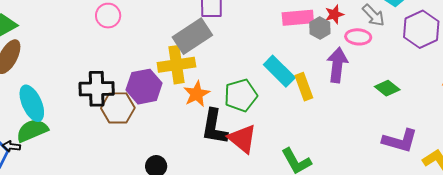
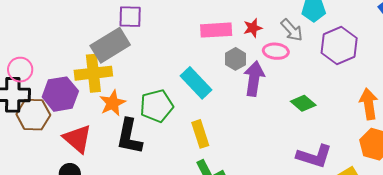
pink circle: (108, 16) -> (20, 70), moved
gray hexagon: (320, 28) -> (235, 59), moved
yellow rectangle: (304, 87) -> (200, 134), moved
red triangle: (242, 139) -> (78, 139), moved

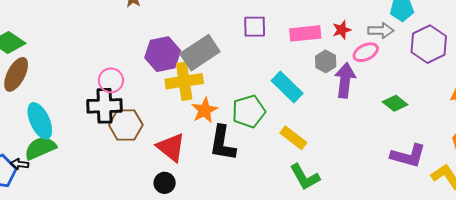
purple square: (130, 17) -> (255, 27), moved
gray arrow: (292, 30) -> (381, 31), turned -45
pink ellipse: (276, 51) -> (366, 52), turned -30
purple hexagon: (60, 94) -> (163, 54), moved
yellow rectangle: (200, 134) -> (293, 138), turned -32

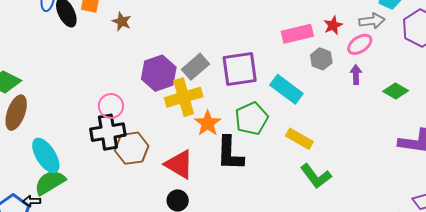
purple square: (255, 27) -> (240, 69), moved, size x1.5
gray rectangle: (200, 53) -> (195, 67), size x0.7
purple arrow: (345, 80) -> (356, 75), moved, size x0.6

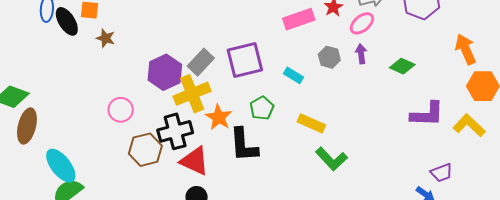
brown star: (122, 21) -> (106, 38), moved
gray hexagon: (321, 59) -> (329, 57), moved
cyan rectangle: (286, 89) -> (294, 75), size x0.6
green pentagon: (252, 119) -> (262, 108), size x0.7
black cross: (108, 132) -> (175, 131), moved

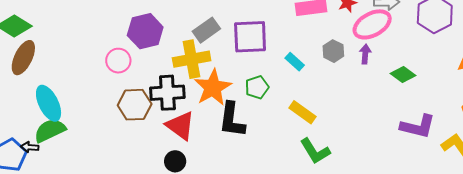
pink ellipse: (362, 23) -> (372, 24), size x1.5
purple hexagon: (165, 72) -> (145, 31), moved
orange star: (219, 117) -> (213, 88), size x1.4

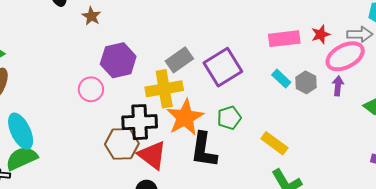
purple square: (250, 37) -> (223, 67), turned -30
cyan rectangle: (295, 62) -> (281, 79), moved
brown hexagon: (135, 105) -> (122, 144), moved

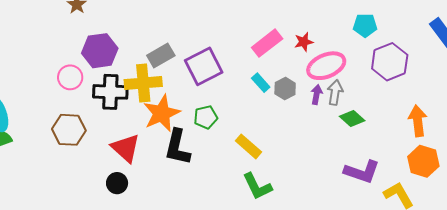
gray arrow: (360, 34) -> (335, 92), moved, turned -85
pink rectangle: (284, 39) -> (267, 43), turned -36
black cross: (140, 122) -> (110, 92), moved
brown hexagon: (122, 144) -> (69, 130), moved

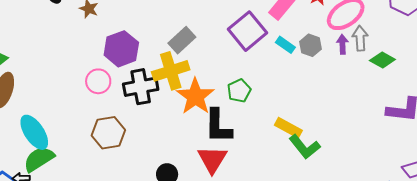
purple square: (204, 66) -> (247, 31), moved
yellow rectangle: (248, 146) -> (288, 128), moved
red triangle: (126, 148) -> (212, 159), moved, turned 32

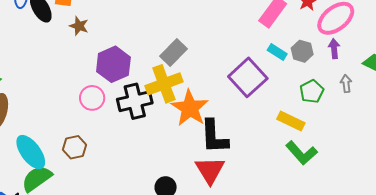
purple square: (247, 31) -> (248, 77), moved
gray arrow: (360, 38) -> (346, 84), moved, size x0.7
green pentagon: (239, 91) -> (312, 91), moved
yellow rectangle: (288, 128) -> (291, 121), moved
brown hexagon: (108, 133) -> (74, 147), moved, size x0.7

